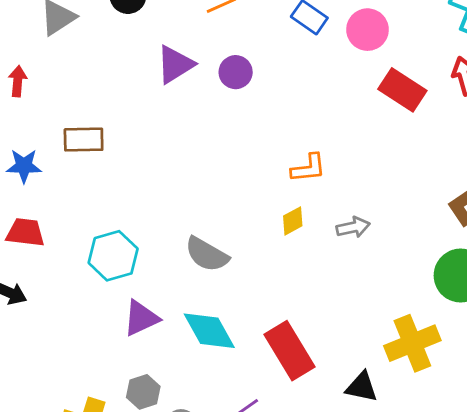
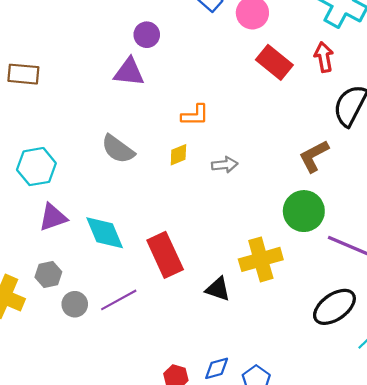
purple triangle: (175, 64) -> (129, 72), moved, turned 32
gray semicircle: (207, 254) -> (118, 149), moved

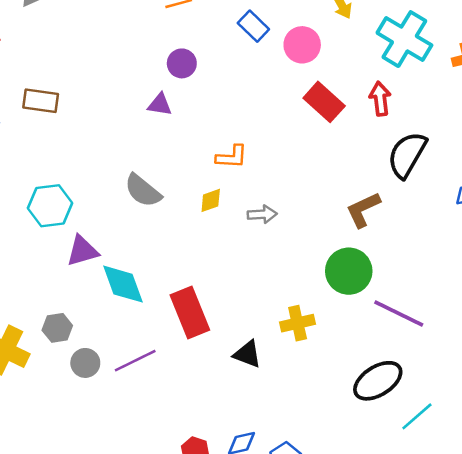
purple triangle: (129, 72) -> (160, 105), size x0.7
purple triangle: (53, 217) -> (82, 251), moved
yellow cross: (261, 259) -> (298, 323), size x0.7

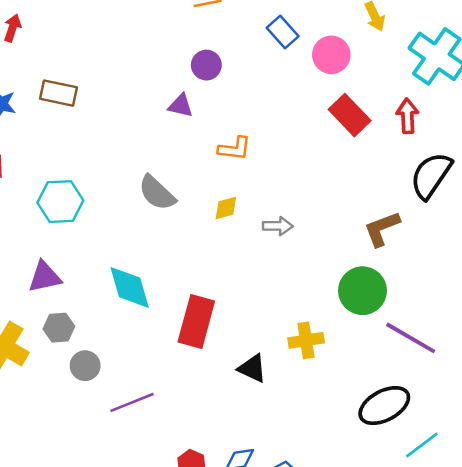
orange L-shape: (232, 157) -> (235, 148), moved
purple triangle: (82, 251) -> (45, 277), moved
red rectangle: (190, 312) -> (196, 322), turned 33
purple line: (135, 361) -> (132, 402), moved

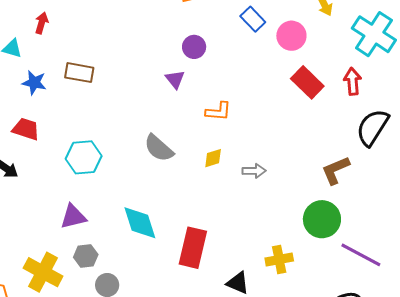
purple triangle: (181, 106) -> (175, 79), turned 40

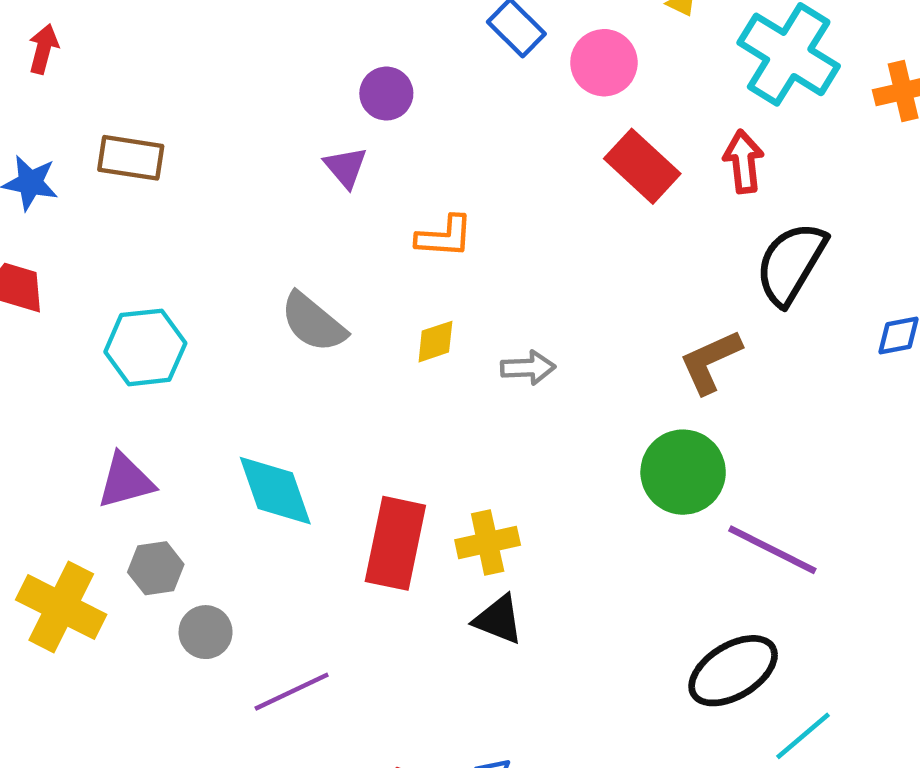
yellow cross: (279, 259) -> (488, 543), moved

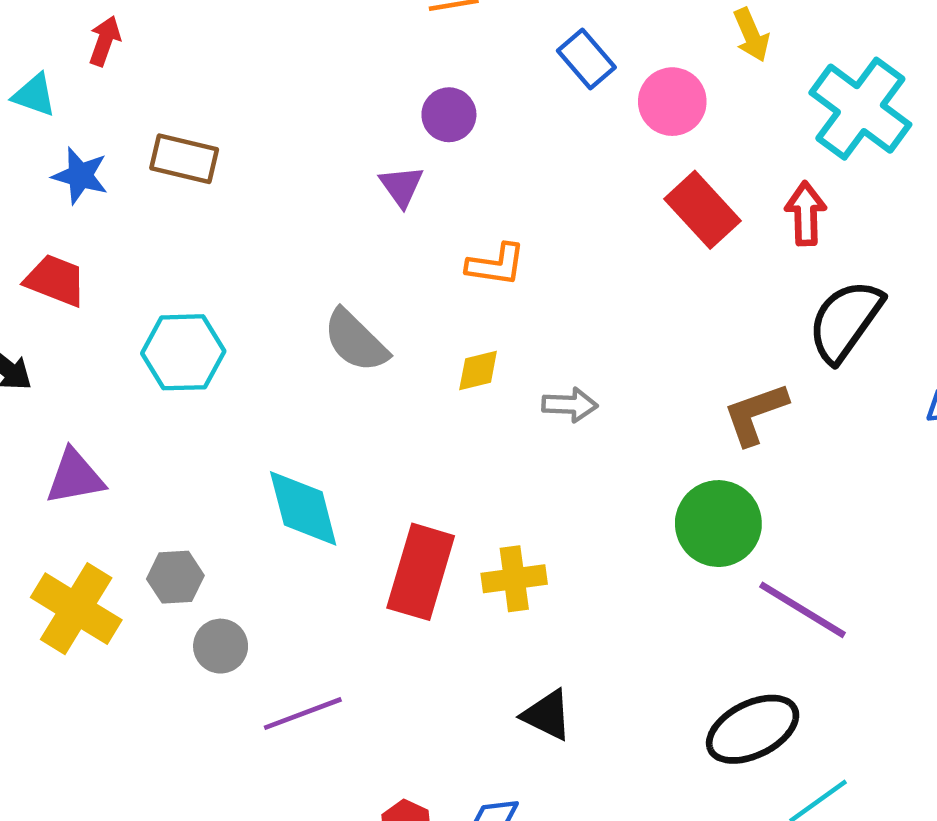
purple triangle: (125, 481) -> (75, 477), moved
black triangle: (498, 620) -> (547, 715), moved

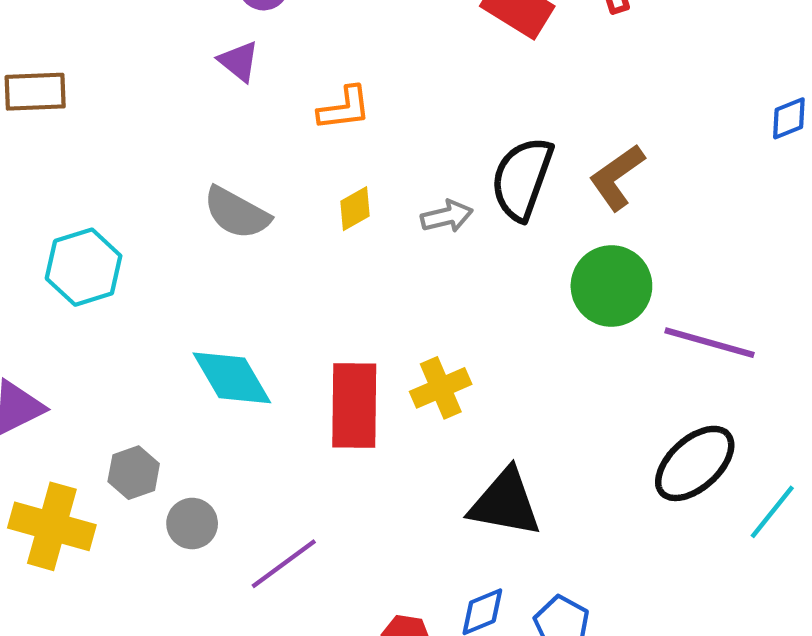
black semicircle: (845, 321) -> (522, 179), moved
black triangle: (547, 715) -> (505, 503), size x1.5

